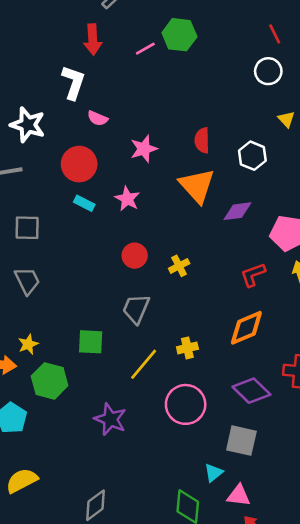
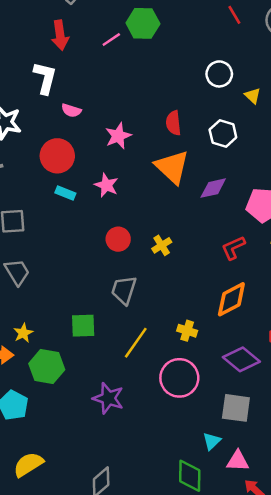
white circle: (268, 71) -> (219, 74), moved
yellow cross: (187, 348) -> (187, 331), moved, turned 36

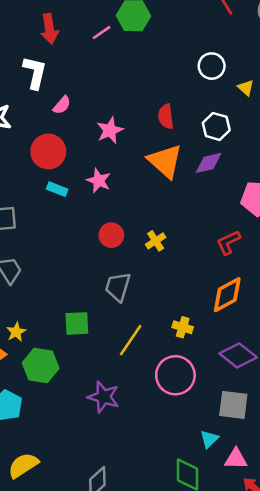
pink semicircle: (71, 110) -> (62, 105), turned -66
purple diamond: (213, 188) -> (209, 163), moved

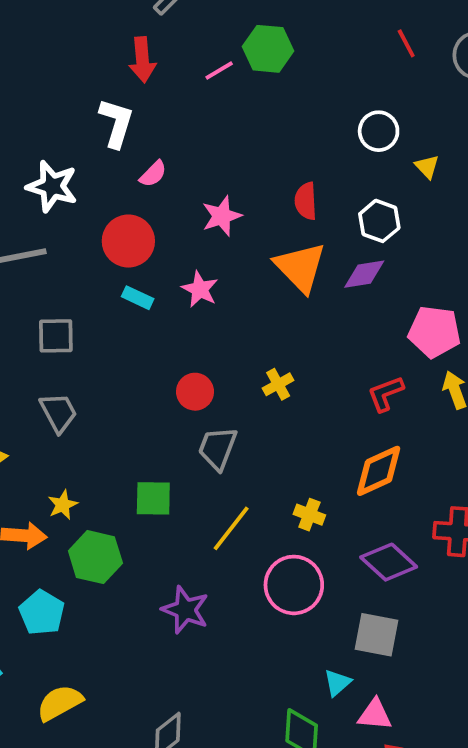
red circle: (111, 235) -> (195, 392), moved

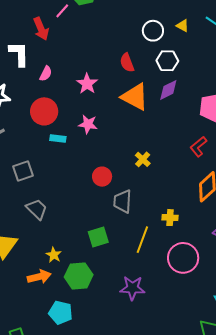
red arrow: (142, 60) -> (41, 29), moved
white circle: (379, 131) -> (153, 31), moved
yellow cross: (309, 515) -> (170, 218), moved

